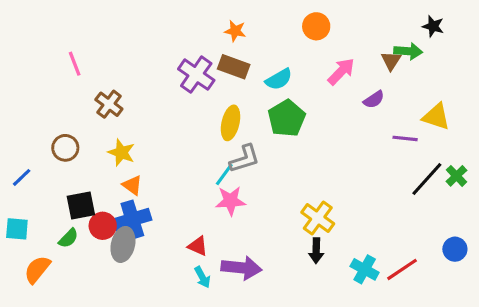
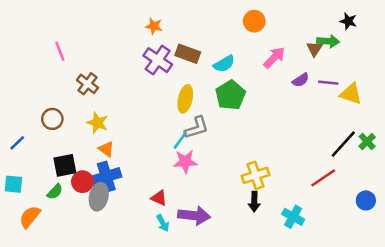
orange star: (235, 31) -> (154, 26), moved
purple line: (405, 138) -> (328, 83), moved
yellow cross: (318, 218) -> (255, 175), turned 36
red line: (402, 269) -> (323, 178), moved

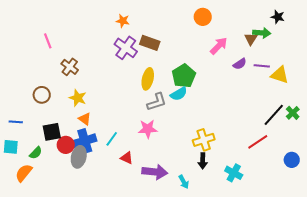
cyan semicircle: (224, 64) -> (179, 94), moved
cyan line: (180, 140) -> (112, 139), moved
blue line: (17, 143) -> (16, 122), moved, turned 48
green semicircle: (55, 192) -> (36, 153), moved
cyan arrow: (163, 223) -> (184, 182), moved

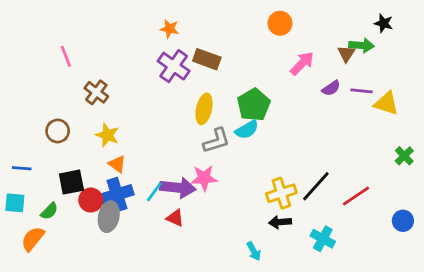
black line: (274, 115) -> (316, 186), moved
black arrow: (203, 161) -> (280, 222), turned 84
purple arrow: (155, 172) -> (178, 188), moved

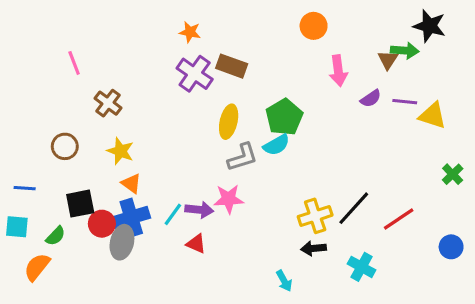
black star: (384, 23) -> (429, 26), size x1.5
pink arrow: (302, 63) -> (338, 71), turned 128
purple arrow: (178, 188) -> (199, 210), size x0.7

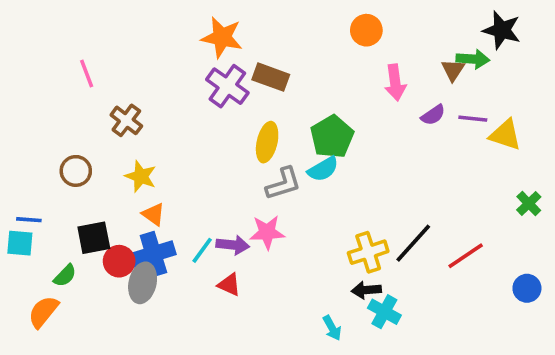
orange star: (190, 32) -> (222, 37), size x1.6
cyan square: (17, 227) -> (20, 243), moved
cyan cross: (361, 267) -> (384, 312), moved

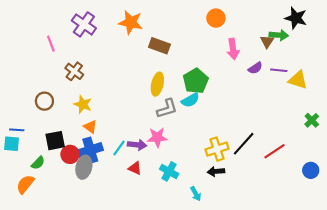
purple cross: (227, 86) -> (84, 24), moved
cyan cross: (384, 312) -> (169, 171), moved

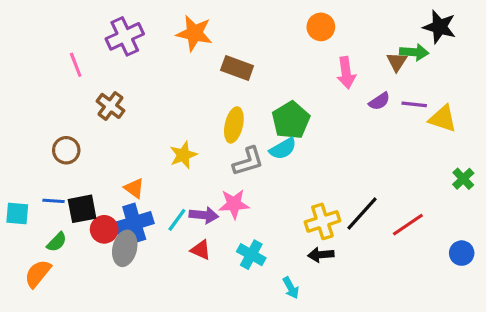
purple cross: (84, 24) -> (125, 36), turned 30
yellow star: (83, 104) -> (183, 155), moved, turned 30
blue line: (17, 130) -> (54, 201), moved

